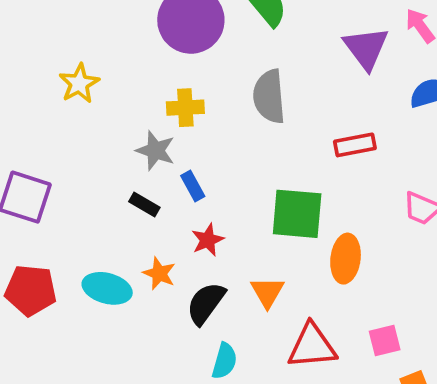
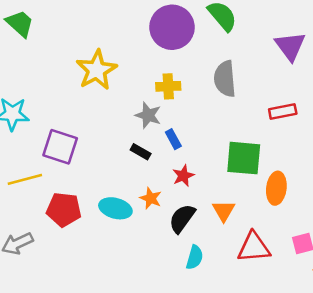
yellow star: (79, 83) -> (97, 70), size x1.5

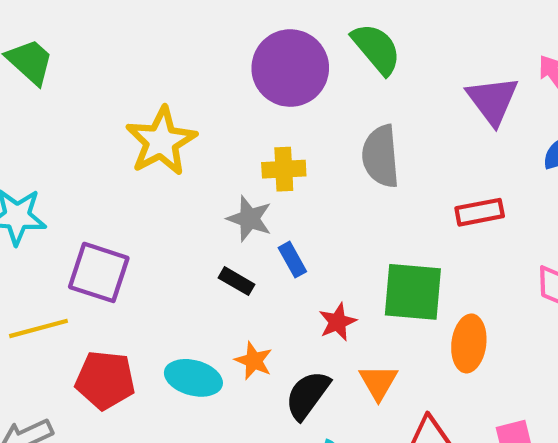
red star: (183, 176) -> (338, 322), moved

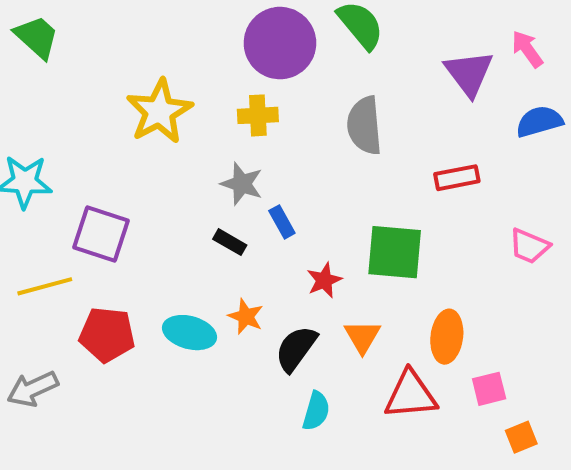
yellow cross: (284, 169) -> (258, 115), moved
orange ellipse: (469, 343) -> (447, 337), moved

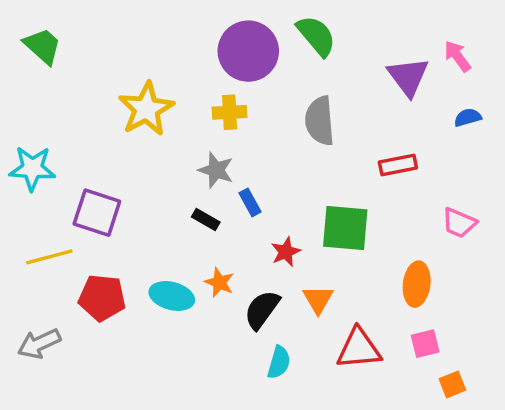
blue semicircle: (539, 121) -> (468, 117), size x0.7
orange ellipse: (447, 337) -> (417, 284), moved

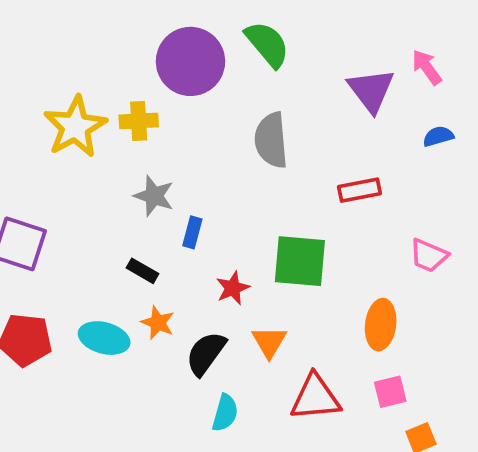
yellow cross: (230, 112) -> (139, 121), moved
blue rectangle: (250, 202) -> (192, 232), turned 44
black rectangle: (206, 219) -> (142, 271), moved

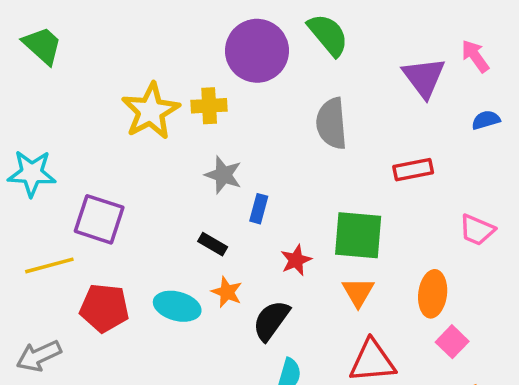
orange triangle: (269, 342) -> (358, 292), moved
pink square: (390, 392) -> (452, 342), moved, turned -32

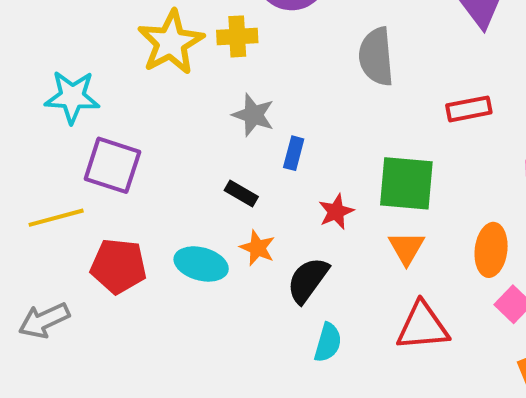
cyan star: (32, 173) -> (72, 97), moved

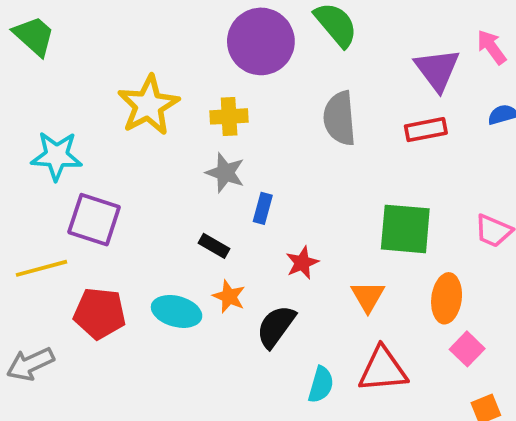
yellow cross: (237, 36) -> (229, 116), moved
red rectangle: (469, 109) -> (426, 130), moved
green square: (406, 183) -> (405, 229), moved
cyan semicircle: (328, 343) -> (321, 385), moved

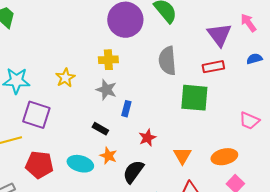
yellow star: (148, 105) -> (65, 78), moved, size x0.6
green square: (405, 229) -> (194, 98), moved
orange ellipse: (447, 298) -> (224, 157), turned 70

